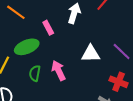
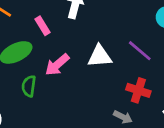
pink arrow: (59, 71) -> (57, 65), moved, turned -102

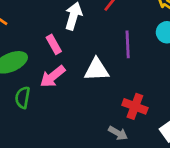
pink rectangle: (42, 26) -> (54, 44), moved
purple line: (140, 51) -> (128, 44), moved, turned 45

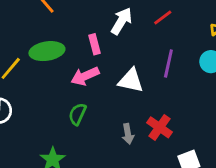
green semicircle: (23, 97) -> (77, 114), moved
gray arrow: (118, 133) -> (128, 134), moved, turned 36

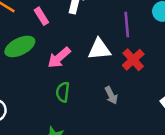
pink rectangle: (95, 44) -> (41, 16), moved
red cross: (160, 127) -> (133, 60), moved, turned 30

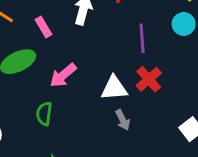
white triangle: (99, 49) -> (114, 88), moved
green semicircle: (63, 92) -> (44, 114), moved

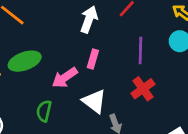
pink rectangle: (44, 27) -> (93, 59), moved, turned 42
white triangle: (114, 88) -> (94, 101), moved, turned 36

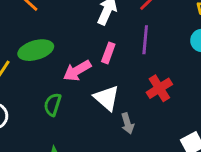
purple line: (140, 51) -> (145, 40), moved

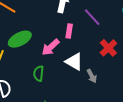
purple line: (145, 40) -> (92, 17), turned -36

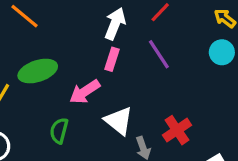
pink rectangle: (69, 31) -> (112, 59), moved
red cross: (108, 48) -> (177, 130), moved

